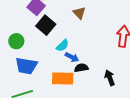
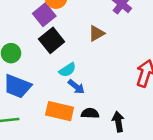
brown triangle: (79, 13) -> (96, 33), turned 32
black semicircle: (81, 68) -> (90, 113), moved

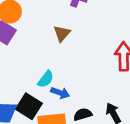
black square: (52, 40) -> (29, 106), moved

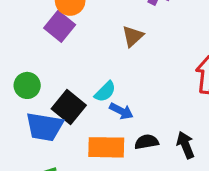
black square: (29, 106) -> (69, 107), moved

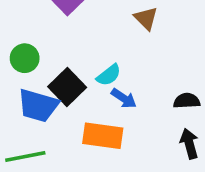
brown triangle: (133, 36) -> (146, 18), turned -40
black semicircle: (147, 142) -> (187, 101), moved

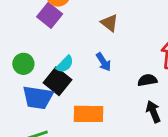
cyan semicircle: (109, 75) -> (65, 64), moved
blue arrow: (124, 98) -> (103, 62), moved, turned 30

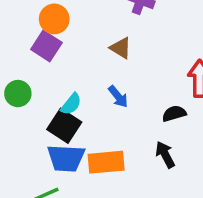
green circle: (23, 64) -> (18, 94), moved
blue trapezoid: (38, 98) -> (66, 158), moved
black arrow: (153, 112) -> (165, 155), moved

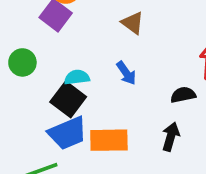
cyan semicircle: (71, 104) -> (77, 77), turned -140
black arrow: (165, 155) -> (171, 137), turned 40
blue trapezoid: (66, 158) -> (68, 133), turned -30

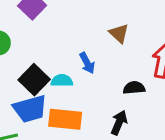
brown triangle: (133, 23) -> (119, 33), moved
cyan semicircle: (77, 77) -> (62, 81), moved

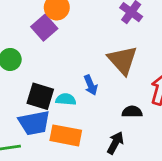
brown triangle: (119, 33) -> (122, 60), size x1.6
black square: (34, 80) -> (40, 96), turned -32

